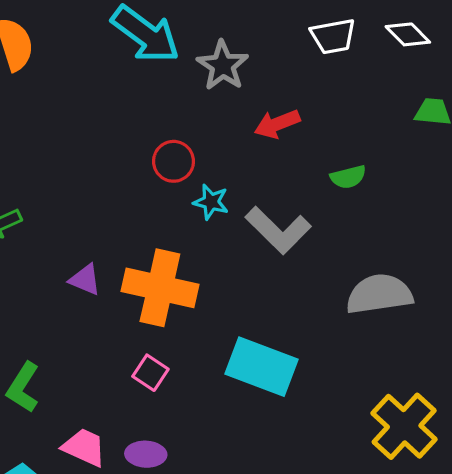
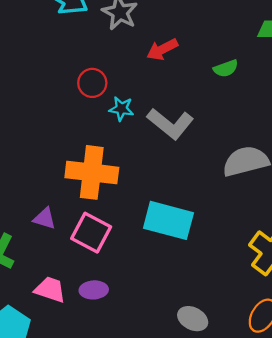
green semicircle: (348, 177) -> (226, 68), moved
purple triangle: (85, 280) -> (45, 218), moved
pink square: (150, 373) -> (91, 233), size x1.6

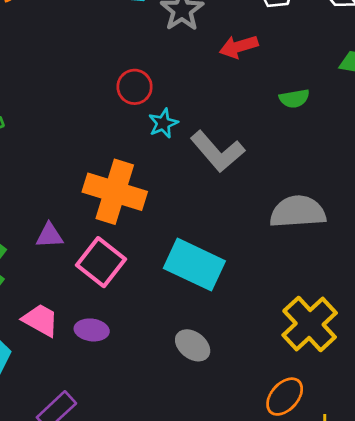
red arrow: (162, 49) -> (239, 47), moved
cyan star: (121, 109) -> (163, 123), turned 30
purple triangle: (45, 218) -> (49, 236), turned -30
gray ellipse: (193, 319) -> (193, 345), moved

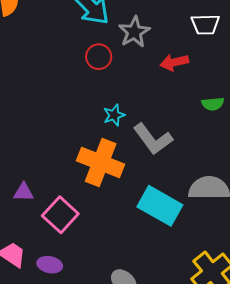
red circle: (135, 87) -> (99, 57), moved
orange cross: (115, 192) -> (101, 163), moved
cyan rectangle: (194, 265) -> (160, 206), moved

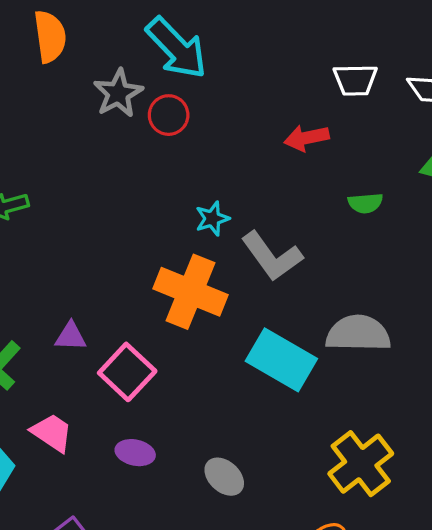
gray star: (134, 32) -> (118, 93), moved
red circle: (99, 57) -> (169, 115), moved
purple ellipse: (50, 265) -> (135, 453), moved

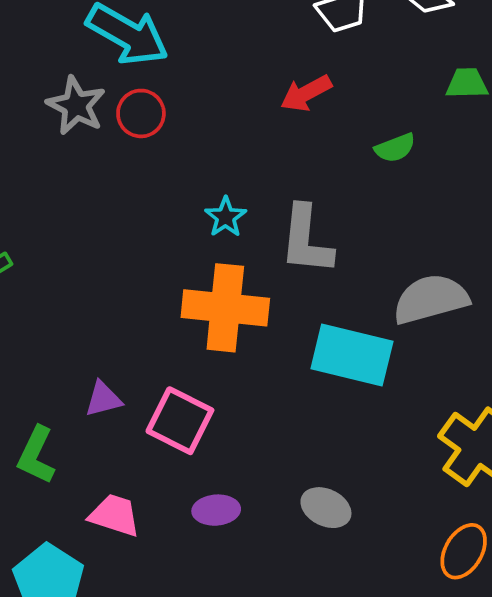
gray L-shape: (272, 256) -> (306, 240), turned 58

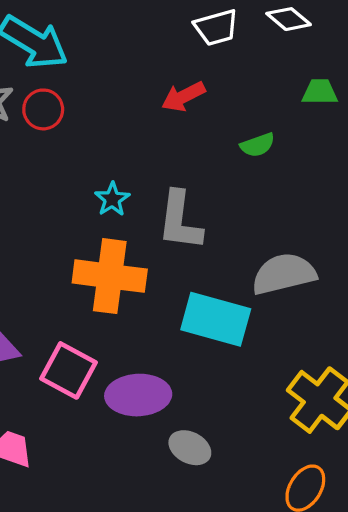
purple ellipse: (216, 510) -> (138, 395), moved, size x1.6

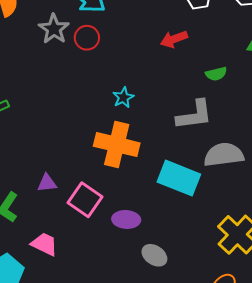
gray L-shape: (180, 221) -> (194, 115), moved, turned -111
purple ellipse: (138, 395) -> (126, 219), size x0.7

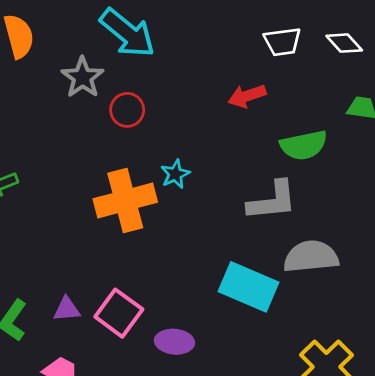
red circle: (87, 38) -> (127, 110), moved
green semicircle: (216, 74) -> (304, 145), size x1.6
orange cross: (117, 145) -> (125, 201), moved, turned -30
purple triangle: (47, 183) -> (67, 309), moved

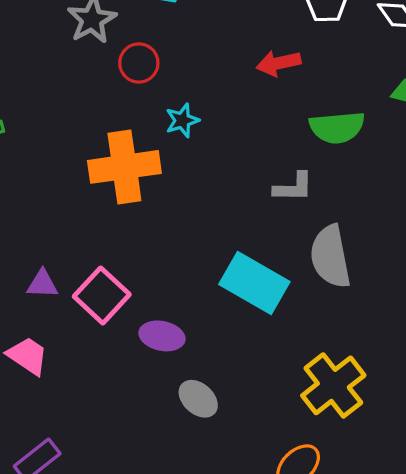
cyan star: (175, 174) -> (182, 120), moved
gray L-shape: (272, 201) -> (293, 187), size x0.7
gray semicircle: (311, 257) -> (330, 257), turned -102

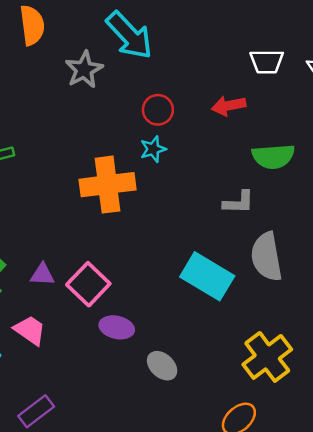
red circle: (139, 63) -> (158, 110), moved
purple ellipse: (162, 336) -> (117, 327), moved

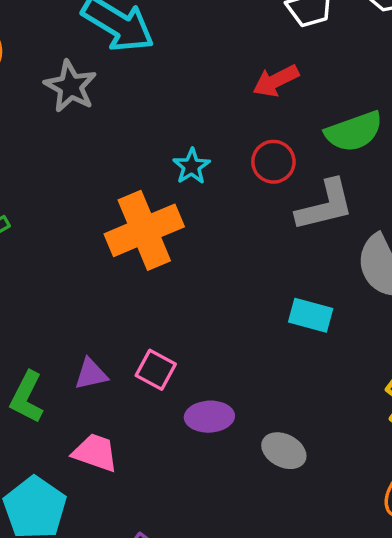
red circle: (158, 110) -> (273, 162), moved
gray L-shape: (239, 202) -> (325, 205), size x1.4
cyan rectangle: (207, 276) -> (311, 315), size x0.6
pink square: (88, 284) -> (156, 370), size x0.7

